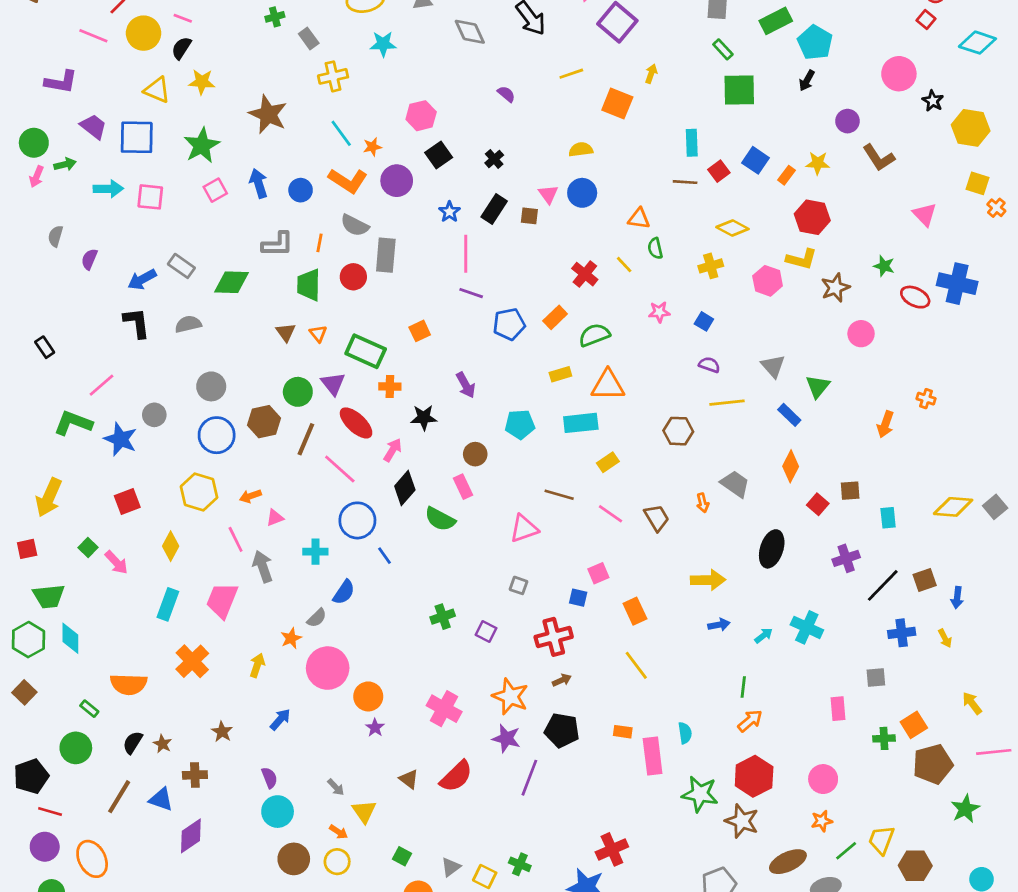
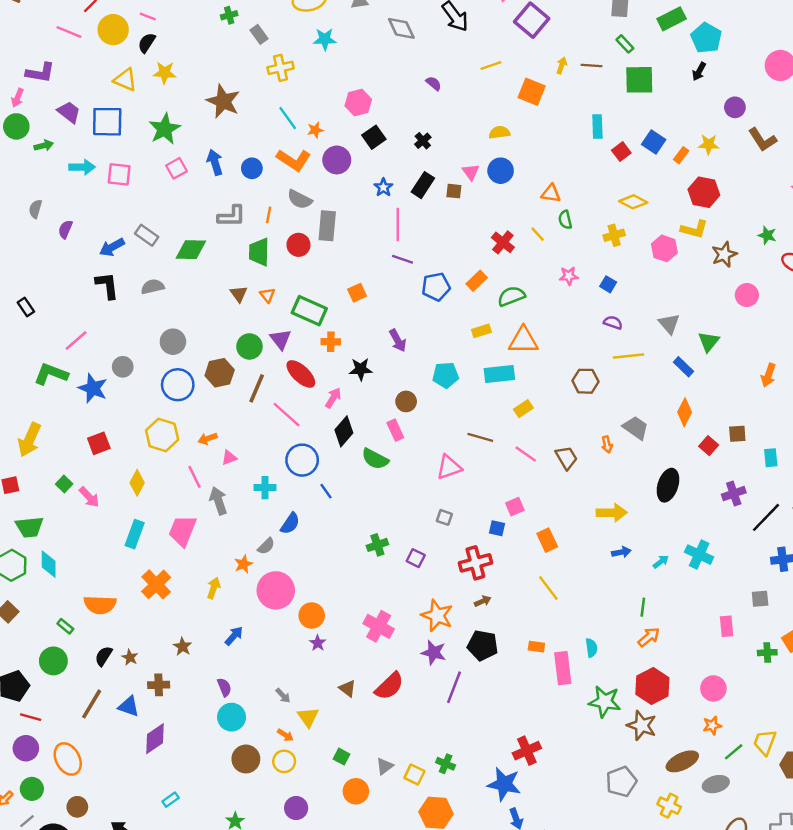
pink arrow: (37, 177) -> (17, 98), moved
brown line: (685, 182) -> (591, 65), moved

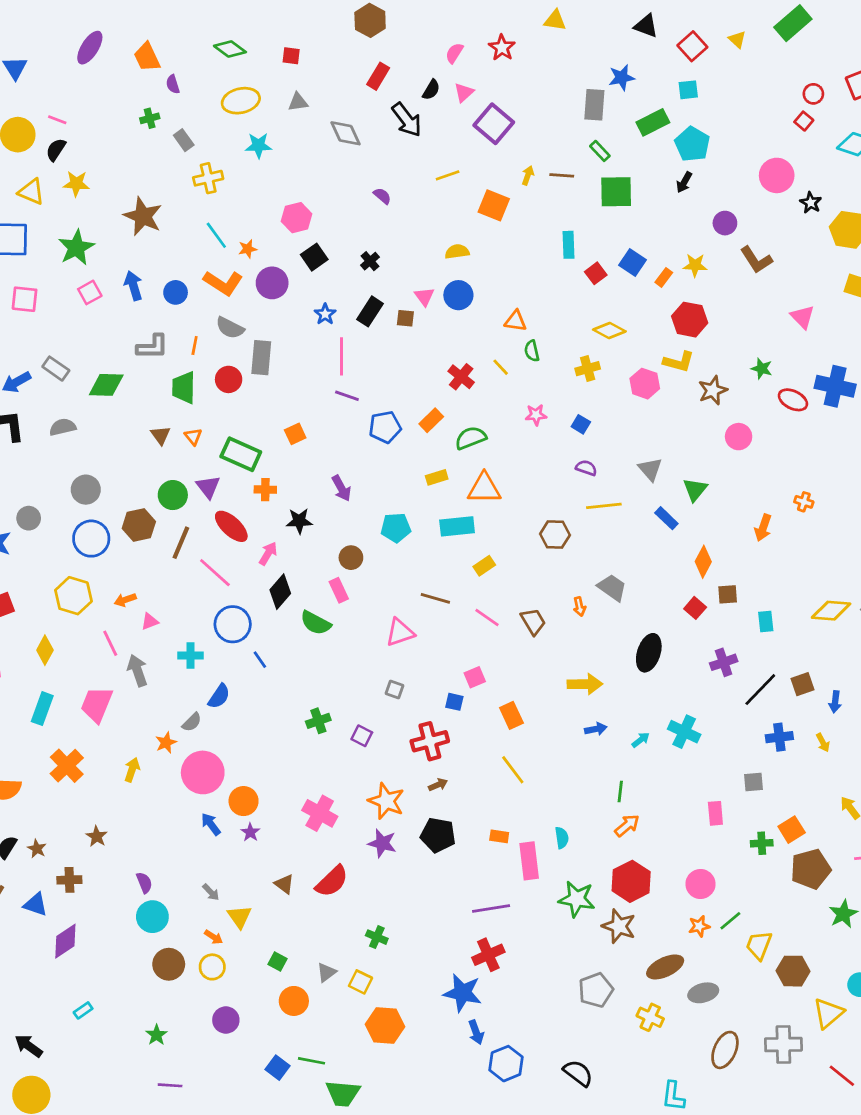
orange diamond: (685, 412) -> (703, 562), moved
blue arrow: (234, 636) -> (211, 824), moved, turned -78
purple line: (454, 687) -> (491, 908), moved, turned 60
green line: (734, 752) -> (730, 921), moved
green cross: (446, 764) -> (377, 937), moved

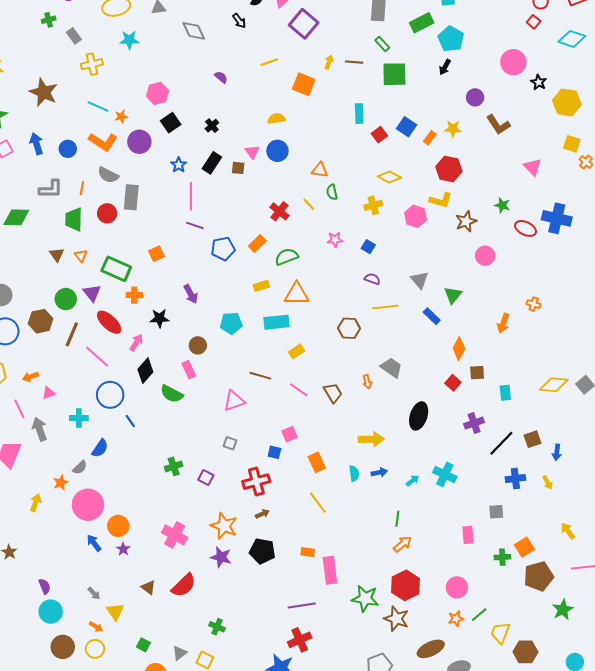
black arrow: (407, 120) -> (239, 21), size x0.6
cyan line: (216, 235) -> (98, 106), turned -30
cyan semicircle: (562, 838) -> (354, 473), moved

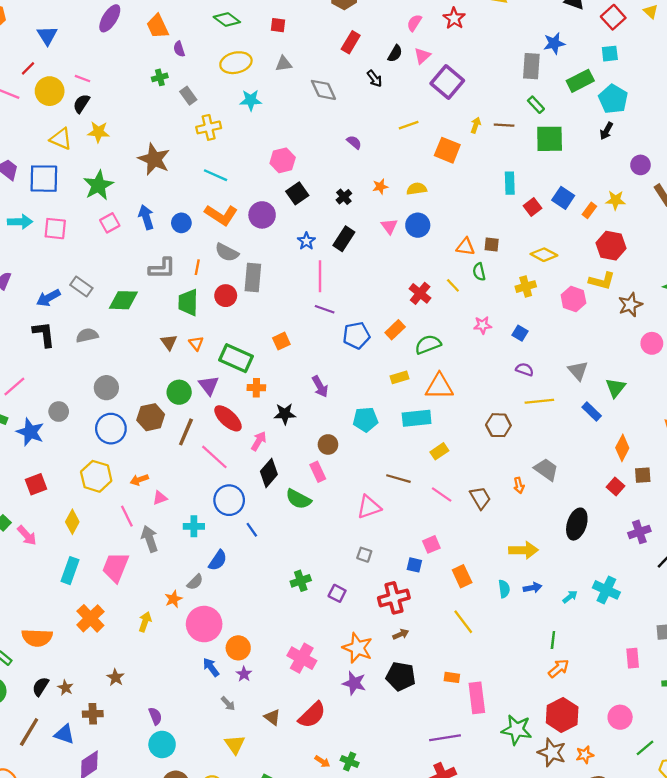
orange star: (121, 117) -> (380, 187), moved
brown square: (238, 168) -> (492, 244), moved
gray arrow: (94, 593) -> (228, 704), moved
orange star: (456, 619) -> (585, 755), moved
orange arrow: (96, 627) -> (322, 762), moved

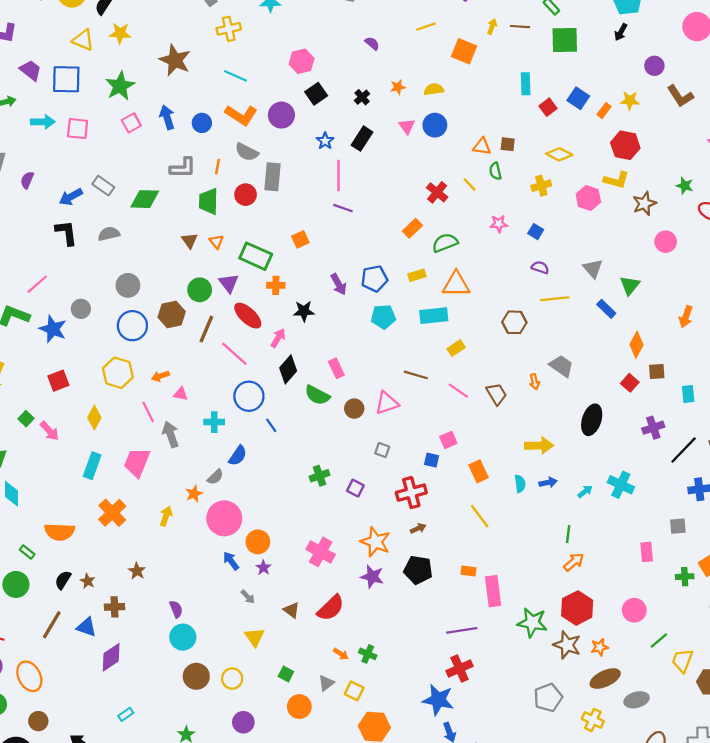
blue pentagon: (356, 335) -> (374, 279), moved
brown circle: (328, 444) -> (354, 409), moved
pink triangle: (160, 498) -> (181, 394), turned 32

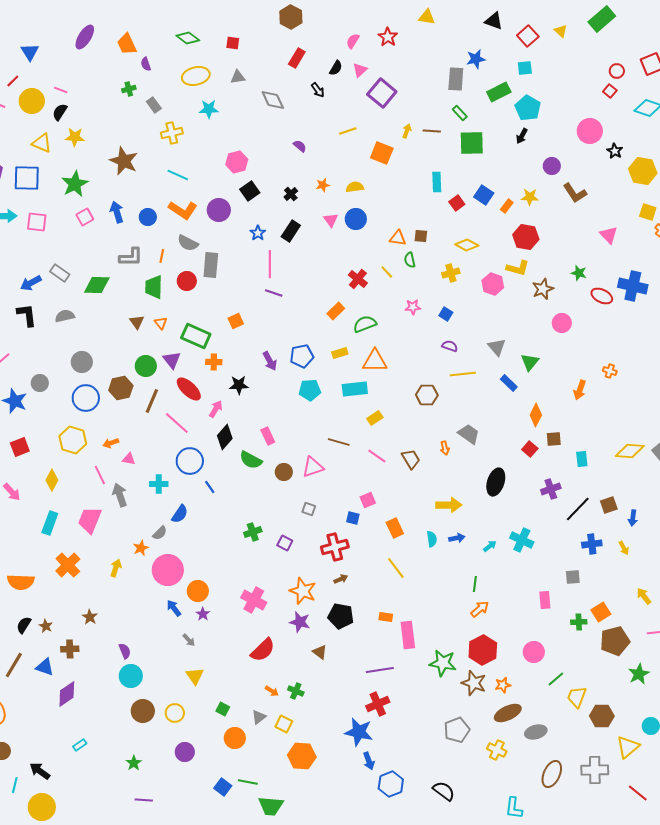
brown triangle: (291, 610) -> (320, 652), moved

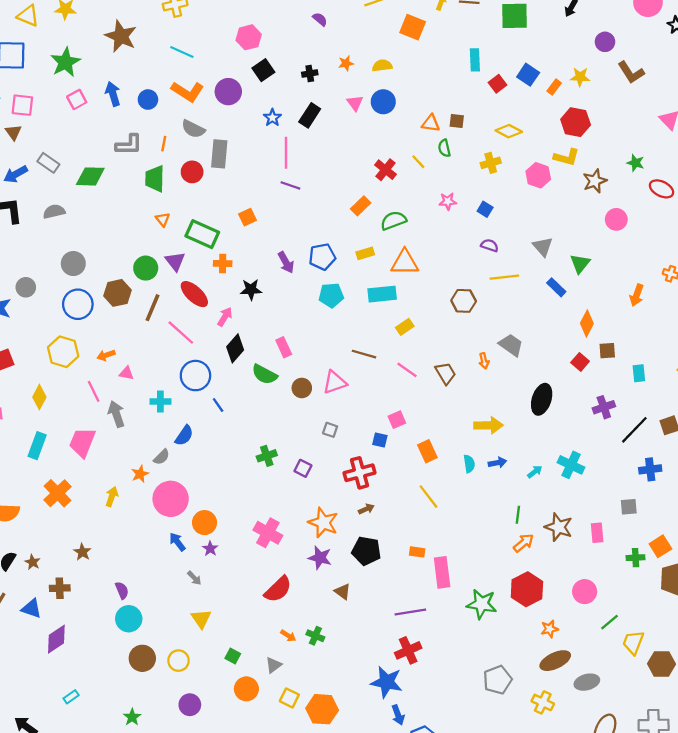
black cross: (291, 194) -> (310, 73), turned 32
brown triangle: (137, 322) -> (13, 132), moved
brown star: (474, 683) -> (559, 527), moved
yellow square: (284, 724) -> (289, 698), moved

